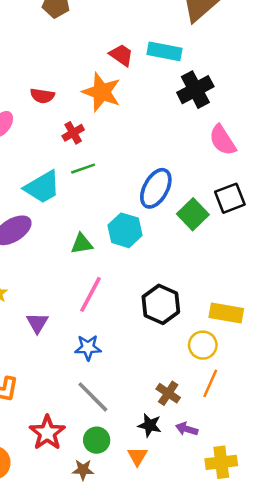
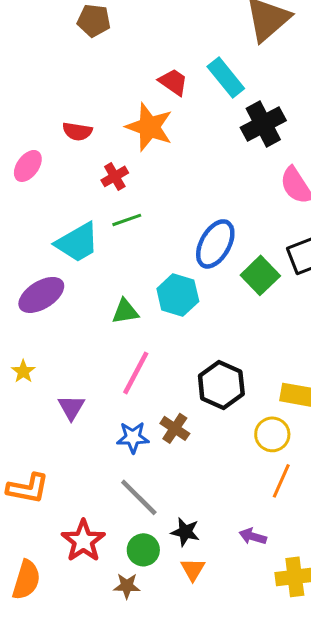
cyan rectangle: (164, 51) -> (226, 77), turned 40
brown cross: (168, 393) -> (175, 428), moved
black star: (150, 425) -> (185, 532), moved

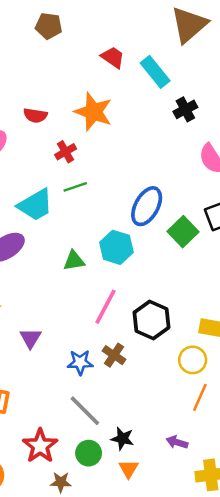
red trapezoid: (173, 82) -> (113, 57), moved
black cross: (263, 124) -> (185, 109), size x0.7
pink line: (136, 373) -> (105, 307), moved
brown star: (127, 586) -> (61, 482), moved

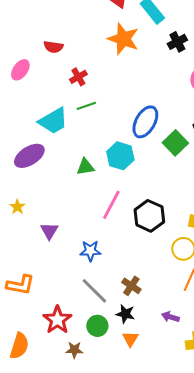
orange star: (93, 112) -> (123, 39), moved
brown cross: (114, 355) -> (131, 286), moved

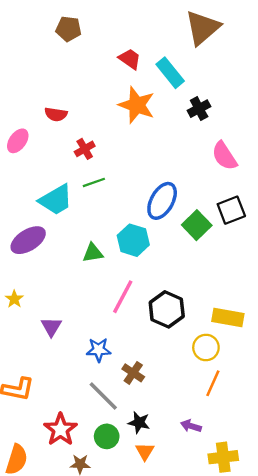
brown cross: (131, 286) -> (133, 373), moved

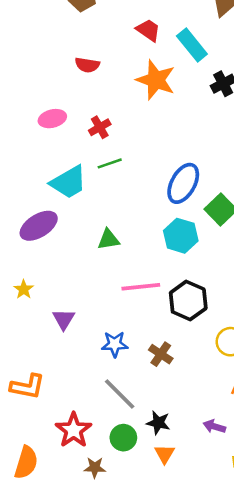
red semicircle: (56, 114) -> (87, 65), moved
pink ellipse: (18, 141) -> (52, 119), moved, turned 40
cyan hexagon: (133, 240) -> (181, 236), moved
pink line: (123, 297) -> (141, 287), turned 56
brown cross: (133, 373) -> (161, 354), moved

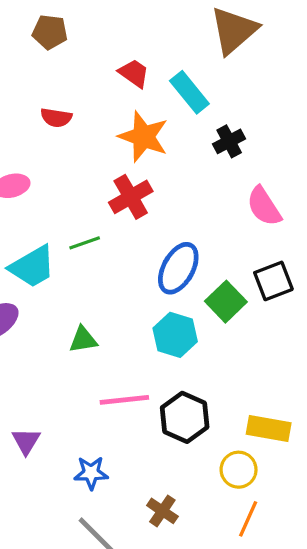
red cross: (100, 127) -> (131, 197), moved, size x1.5
brown cross: (161, 354) -> (162, 511), moved

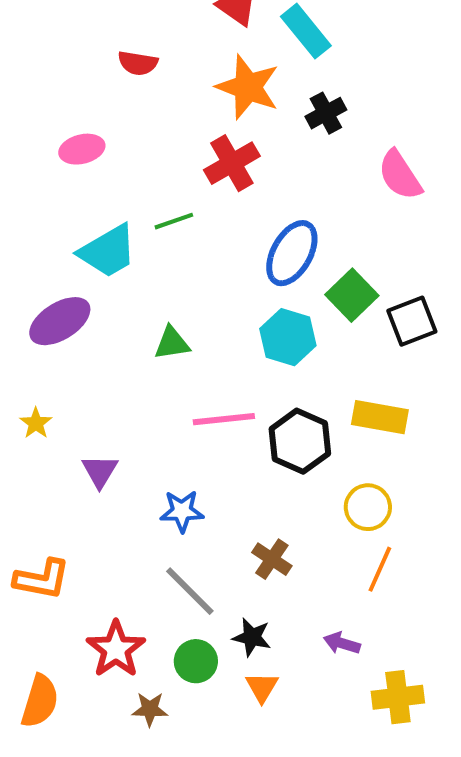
black cross: (229, 141) -> (326, 113), moved
black square: (273, 281) -> (412, 321), moved
yellow rectangle: (269, 428) -> (380, 417), moved

